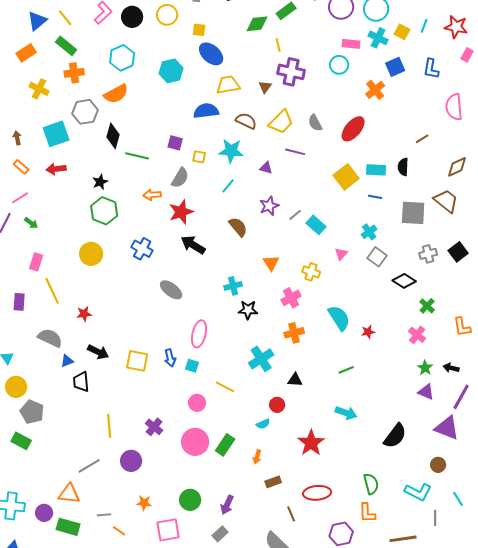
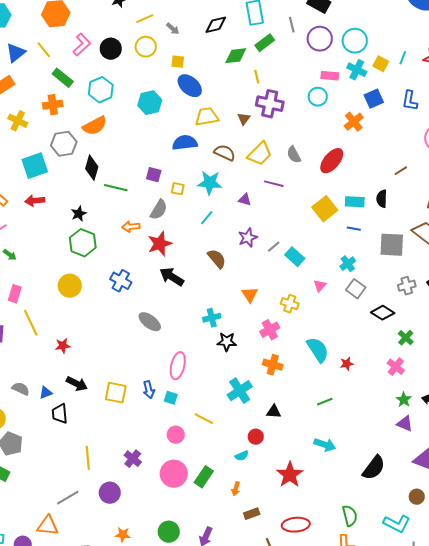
green rectangle: (66, 46) -> (63, 78), moved
orange cross: (294, 333) -> (273, 365), turned 30
gray semicircle: (50, 338) -> (21, 389), moved, size x0.7

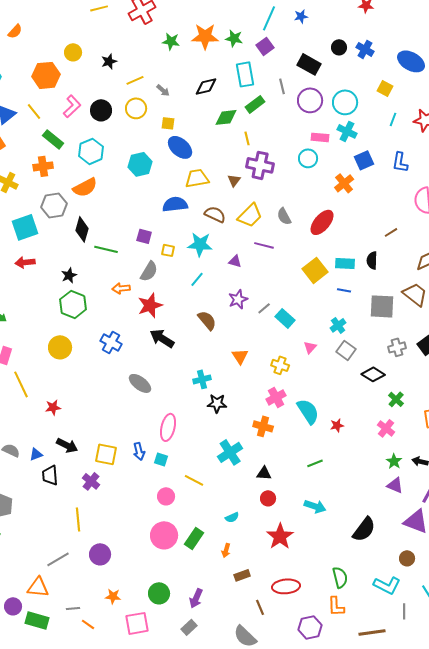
yellow square: (381, 64) -> (385, 88), moved
pink cross: (270, 330) -> (276, 397), moved
red circle: (256, 437) -> (268, 498), moved
purple cross: (133, 459) -> (91, 481), moved

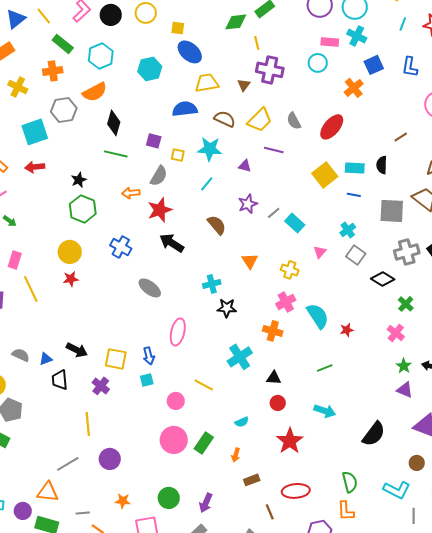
black diamond: (82, 229) -> (114, 123), moved
gray cross: (397, 347) -> (407, 252), size x1.4
red star: (53, 407) -> (71, 279), moved
cyan square: (161, 459) -> (147, 380), moved, turned -32

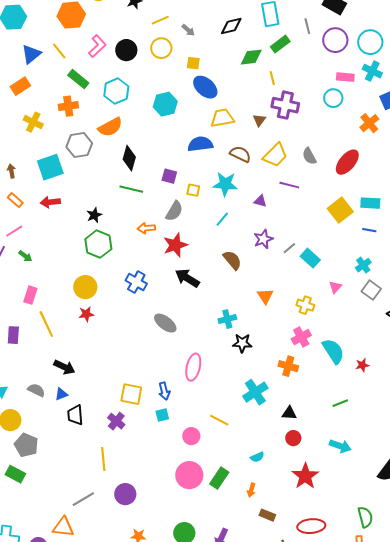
black arrow: (77, 350) -> (64, 367), moved
brown rectangle: (252, 480) -> (267, 515), turned 42

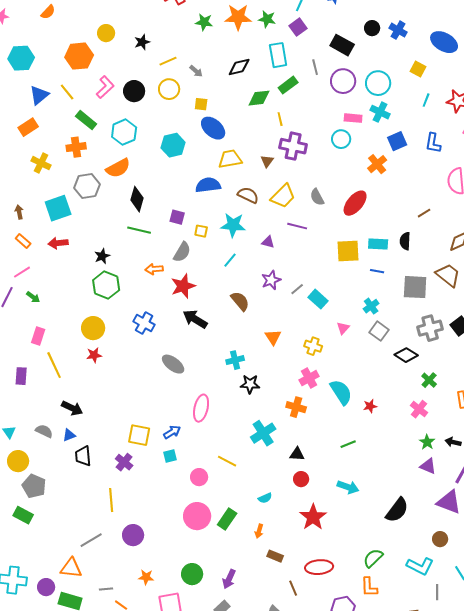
yellow square: (340, 210) -> (348, 251), turned 35
blue arrow: (164, 391) -> (172, 432), turned -108
green semicircle: (365, 517) -> (373, 558), turned -120

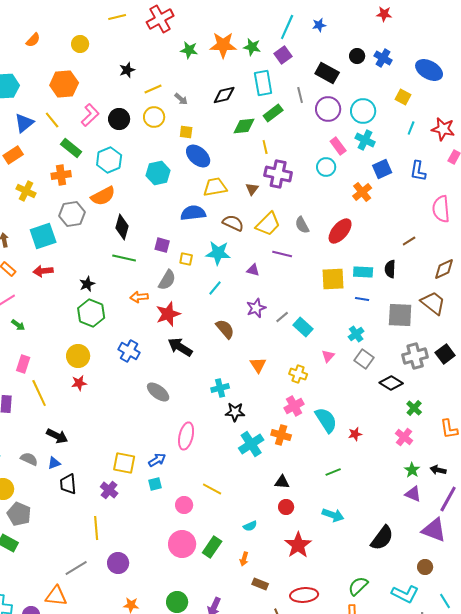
yellow circle: (106, 33) -> (80, 44), moved
pink rectangle: (353, 118) -> (338, 146), turned 48
cyan cross: (263, 433) -> (251, 444), moved

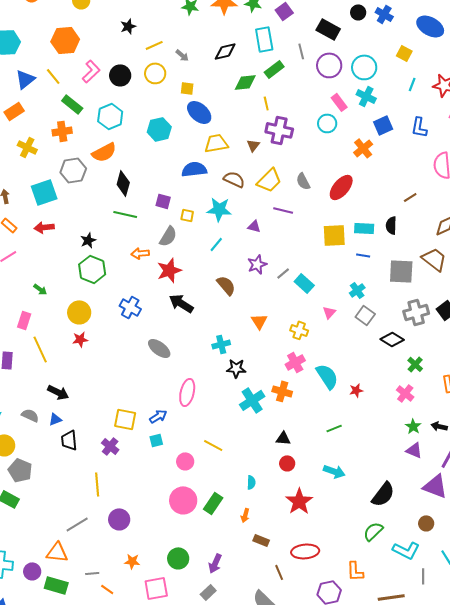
green arrow: (18, 325) -> (40, 289), moved
cyan semicircle: (250, 526) -> (251, 482), turned -64
green semicircle: (358, 586) -> (373, 531), moved

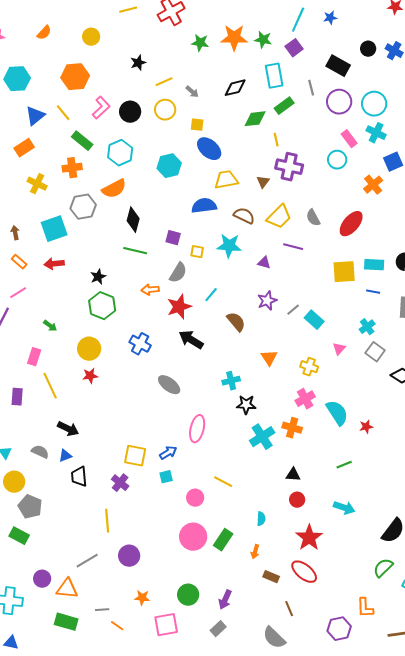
cyan line: (216, 244) -> (211, 295), moved
red ellipse: (305, 551) -> (304, 572), moved, turned 44
purple circle: (32, 571) -> (42, 579), moved

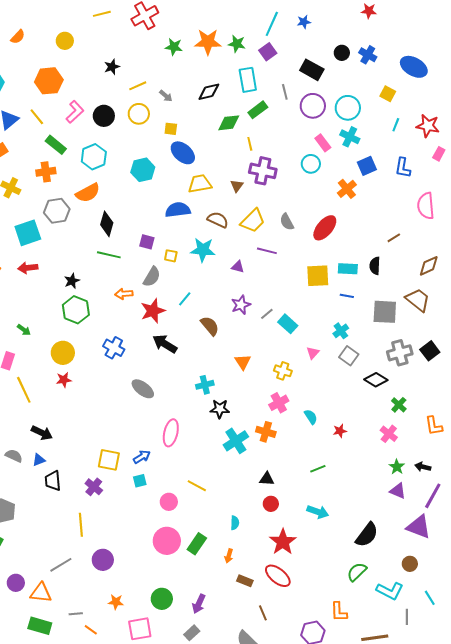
cyan semicircle: (337, 413) -> (311, 417), size x0.6

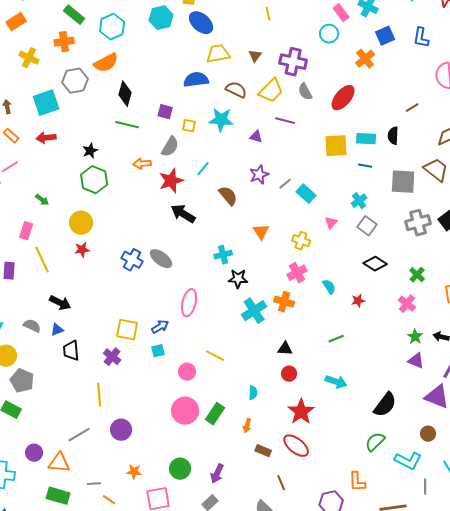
cyan hexagon: (143, 170) -> (161, 18), moved
purple cross: (263, 171) -> (293, 62), moved
blue cross: (114, 348) -> (132, 260), moved
black diamond: (376, 380) -> (375, 264), moved

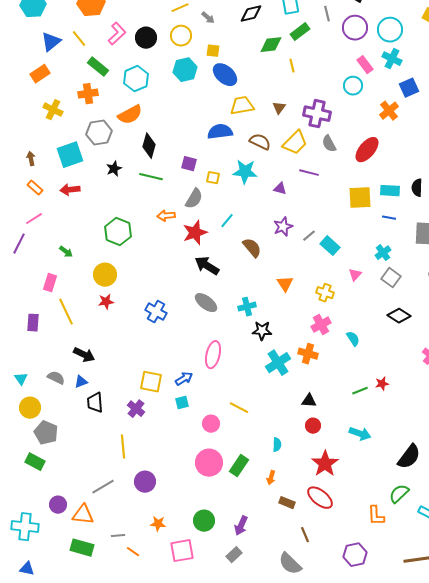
black star: (90, 151) -> (114, 169), moved
gray ellipse: (161, 259) -> (206, 303), moved
red star: (358, 301) -> (382, 384), moved
orange L-shape: (357, 482) -> (376, 516), moved

